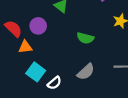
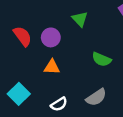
orange triangle: (25, 47) -> (52, 67), moved
cyan square: (36, 72) -> (19, 94), moved

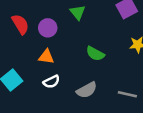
white semicircle: (59, 104) -> (51, 82), moved

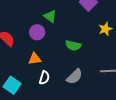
purple circle: (48, 28) -> (37, 32), moved
white semicircle: (51, 82) -> (44, 78), turned -32

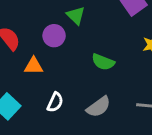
orange triangle: (35, 59) -> (34, 66), moved

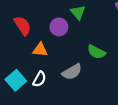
white semicircle: (55, 102) -> (39, 79), moved
gray semicircle: (99, 107) -> (72, 72), moved

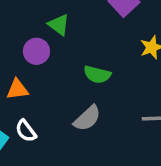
gray semicircle: (72, 72) -> (87, 118), moved
white semicircle: (39, 79) -> (26, 131), turned 126

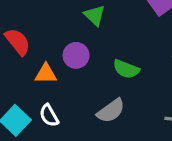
purple circle: (36, 51) -> (76, 55), moved

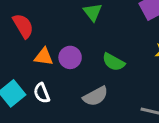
purple circle: (76, 55) -> (70, 57), moved

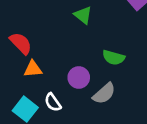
orange triangle: (44, 57) -> (33, 69), moved
purple circle: (70, 57) -> (79, 78), moved

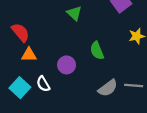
green semicircle: (114, 58) -> (97, 51), turned 48
gray semicircle: (104, 94) -> (108, 88), moved

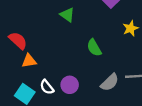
purple circle: (67, 65) -> (70, 85), moved

